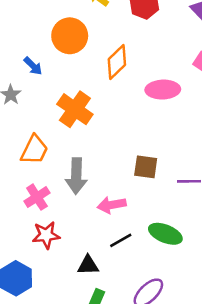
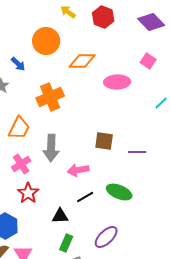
orange diamond: (117, 62) -> (82, 61), turned 44
orange cross: (75, 109) -> (50, 97), turned 32
red star: (46, 235) -> (28, 193), turned -30

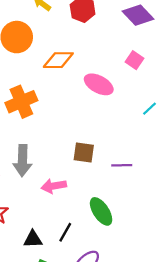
pink ellipse: (117, 82) -> (99, 84), turned 30
green ellipse: (119, 192) -> (101, 211), turned 35
black line: (85, 197) -> (65, 232), moved, turned -30

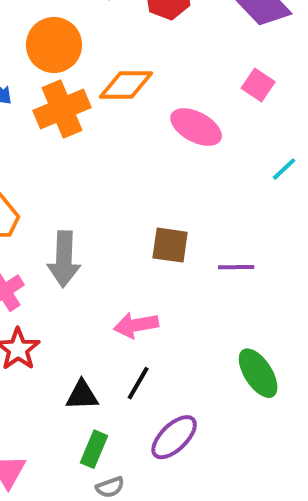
orange cross: (21, 102) -> (62, 109), moved
pink arrow: (54, 186) -> (136, 325), moved
green ellipse: (101, 211) -> (258, 373), moved

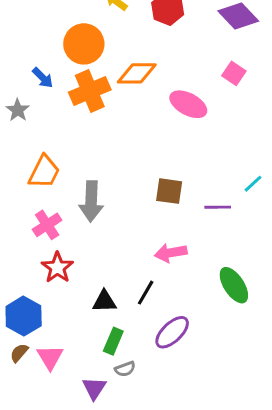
cyan line: (284, 169) -> (253, 184), moved
pink arrow: (136, 325) -> (171, 253), moved

